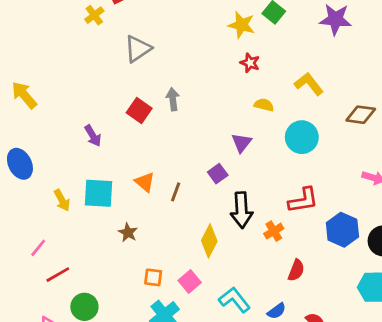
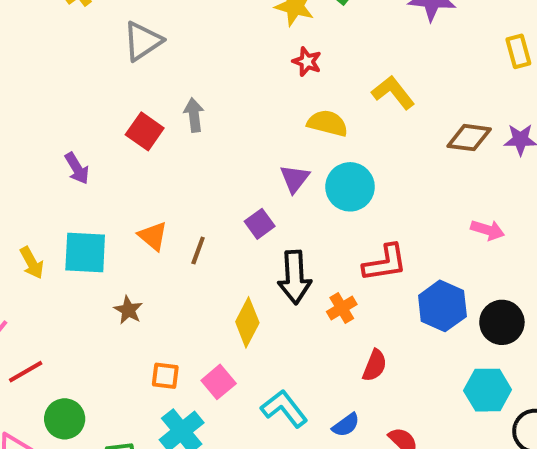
yellow semicircle: (264, 105) -> (327, 123), size x1.4
cyan circle: (302, 137) -> (350, 187), moved

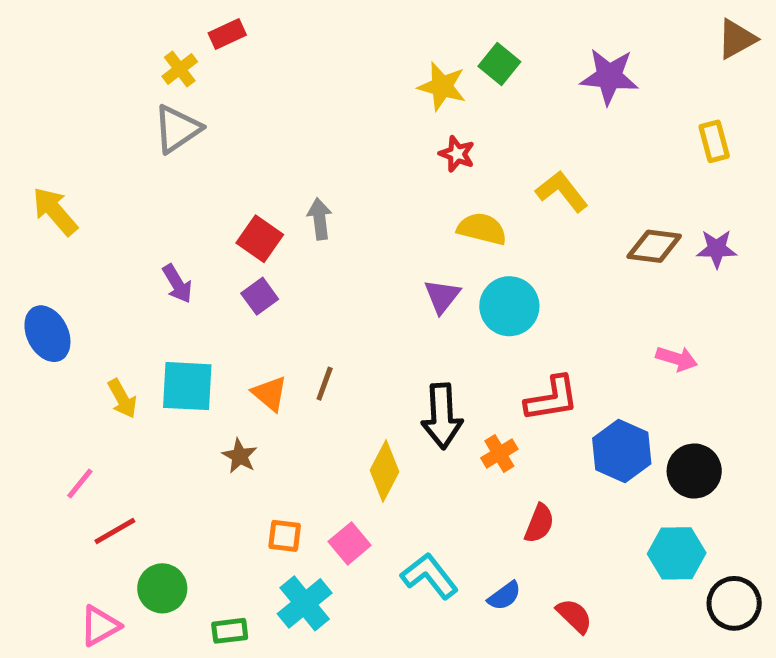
gray triangle: (143, 41) -> (177, 129), moved
purple square: (260, 224) -> (260, 296), moved
orange triangle: (153, 236) -> (270, 394), moved

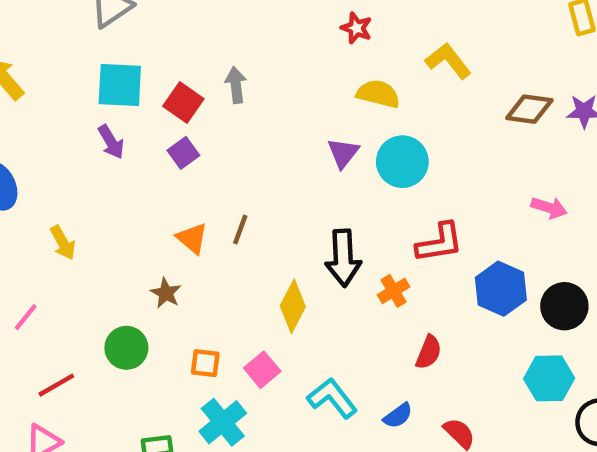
cyan square: (187, 386) -> (120, 85), moved
red line: (115, 531) -> (56, 385), moved
green circle: (162, 588) -> (126, 348), moved

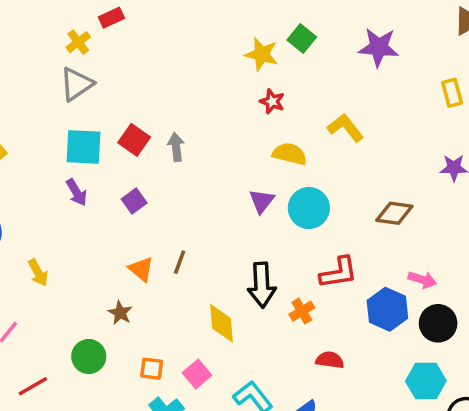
red square: (183, 103) -> (134, 140), moved
brown diamond: (529, 109) -> (394, 213), moved
pink arrow: (549, 208) -> (422, 280), moved
yellow diamond: (293, 306) -> (221, 323), turned -33
red semicircle: (429, 352) -> (330, 360), turned -104

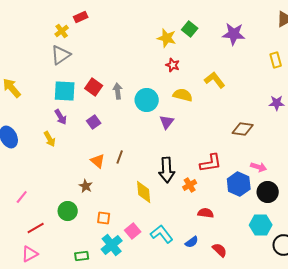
cyan circle: (309, 208) -> (147, 100), moved
yellow arrow: (38, 273) -> (50, 139), moved
pink square: (197, 374) -> (133, 231), moved

